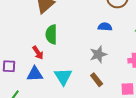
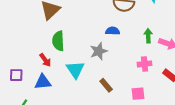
gray star: (98, 54) -> (99, 51), moved
cyan triangle: (63, 77) -> (75, 70), moved

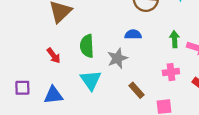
green semicircle: (58, 41) -> (87, 46), moved
red arrow: (45, 60) -> (54, 56), moved
brown rectangle: (106, 85) -> (136, 90), moved

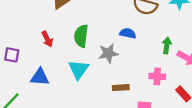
purple square: (22, 88) -> (12, 55), moved
brown rectangle: (136, 90) -> (121, 88), turned -63

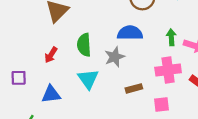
blue semicircle: (128, 33) -> (130, 33), size x1.5
red arrow: (47, 39) -> (51, 55), turned 70
pink cross: (157, 76) -> (168, 70), size x1.5

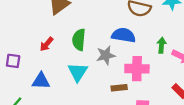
pink cross: (168, 70) -> (137, 69), moved

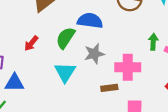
blue semicircle: (124, 35) -> (90, 21), moved
green semicircle: (79, 40) -> (65, 38), turned 30
blue triangle: (41, 81) -> (14, 83), moved

